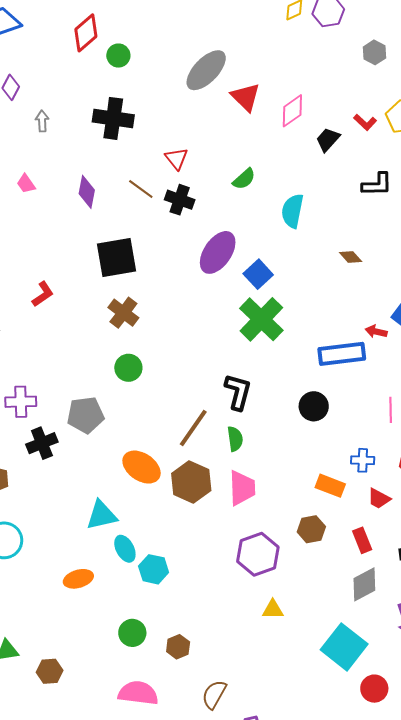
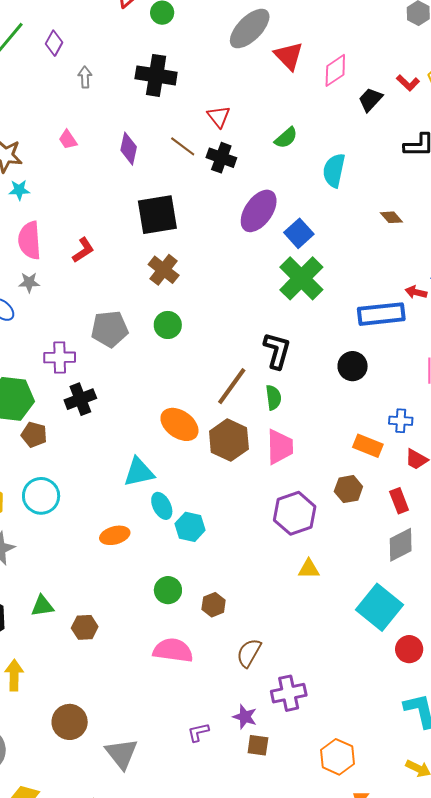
gray pentagon: (85, 415) -> (110, 329), moved

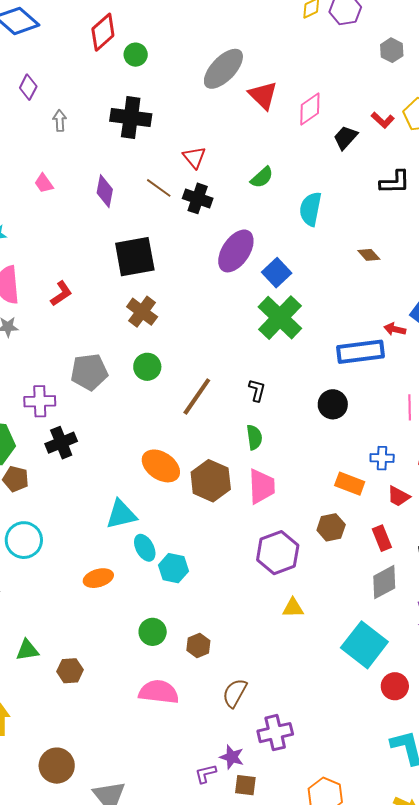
black L-shape: (277, 351) -> (257, 390), size x0.6
brown line: (232, 386) -> (197, 396), moved
purple L-shape: (198, 732) -> (206, 774), moved

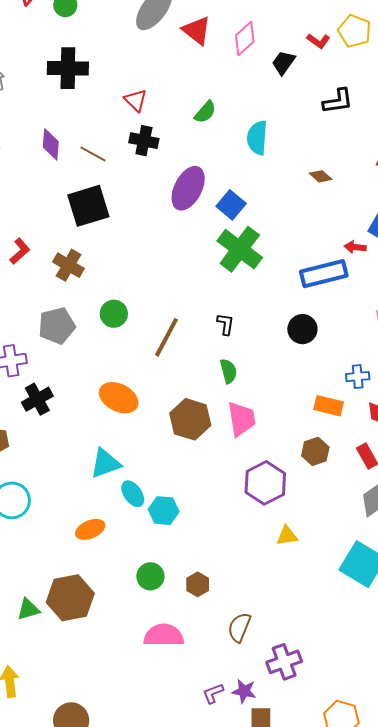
brown line: (159, 188) -> (93, 154), moved
brown cross: (142, 312) -> (68, 265), moved
orange ellipse: (161, 466) -> (119, 398), moved
brown hexagon: (70, 671) -> (70, 598), moved, size x1.8
purple L-shape: (206, 774) -> (213, 693), moved

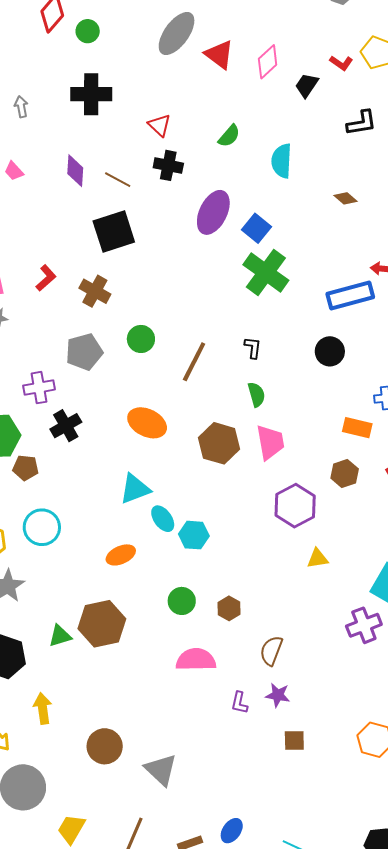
purple cross: (284, 662) -> (364, 625), moved
purple star: (244, 691) -> (278, 695), moved
purple L-shape: (213, 693) -> (239, 703), moved, turned -55

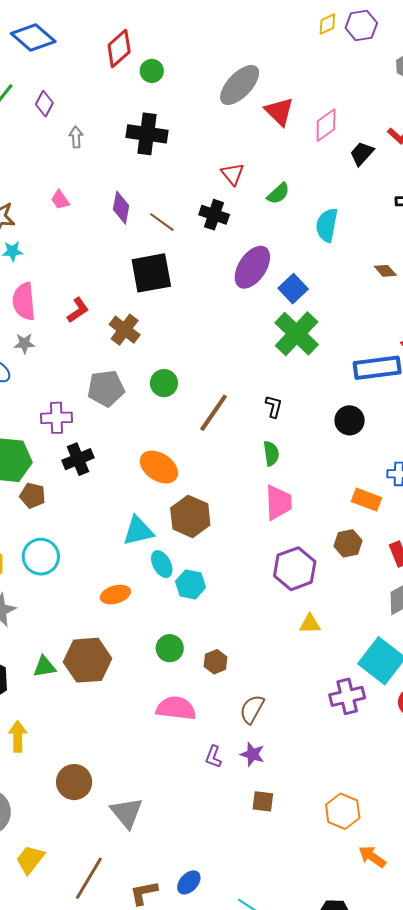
red triangle: (159, 125) -> (233, 174), moved
brown hexagon: (219, 443) -> (190, 516), moved

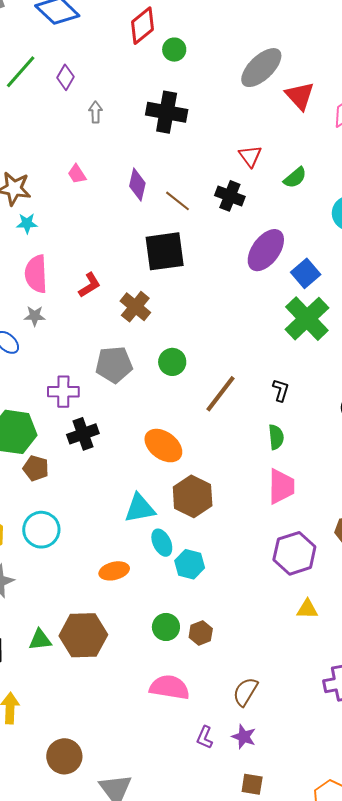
brown hexagon: (216, 662) -> (201, 633), moved

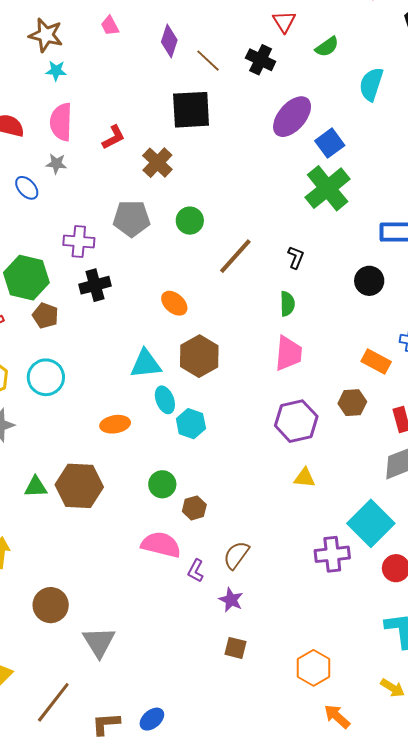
orange ellipse: (163, 446) -> (174, 303), size x0.7
brown hexagon: (201, 633) -> (194, 508), moved
purple L-shape: (205, 737) -> (196, 571), moved

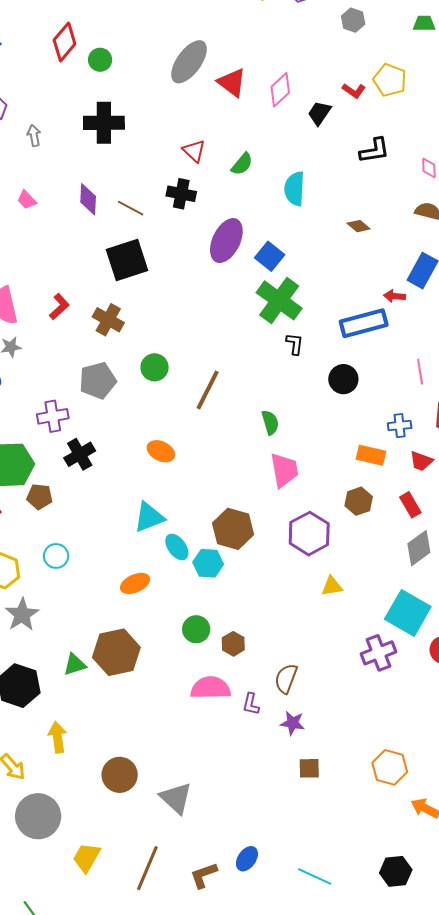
black L-shape: (296, 257) -> (295, 344), moved
brown hexagon: (199, 356) -> (233, 529), moved
cyan circle: (46, 377) -> (56, 556), size x0.7

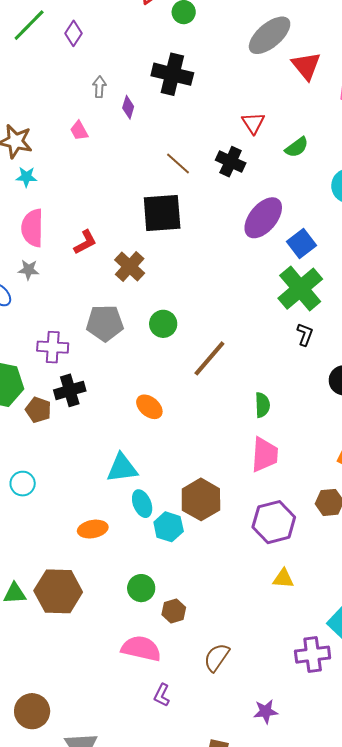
gray arrow: (34, 136) -> (99, 87), moved
purple diamond: (88, 199) -> (128, 107), moved, size x0.7
brown pentagon: (40, 497) -> (38, 410), moved
purple L-shape: (251, 704) -> (162, 695), moved
purple star: (293, 723) -> (266, 711), moved, turned -30

